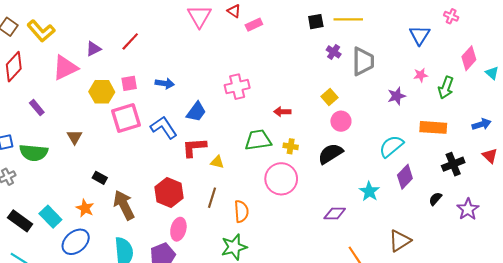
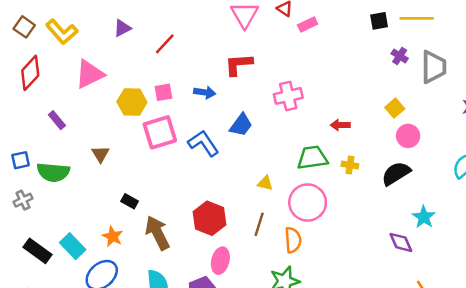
purple triangle: (93, 49) -> (122, 28), moved
red L-shape: (194, 147) -> (239, 64), moved
pink circle: (281, 179) -> (308, 203), moved
cyan star: (369, 191) -> (424, 217), moved
purple diamond: (335, 213) -> (401, 242), turned 65

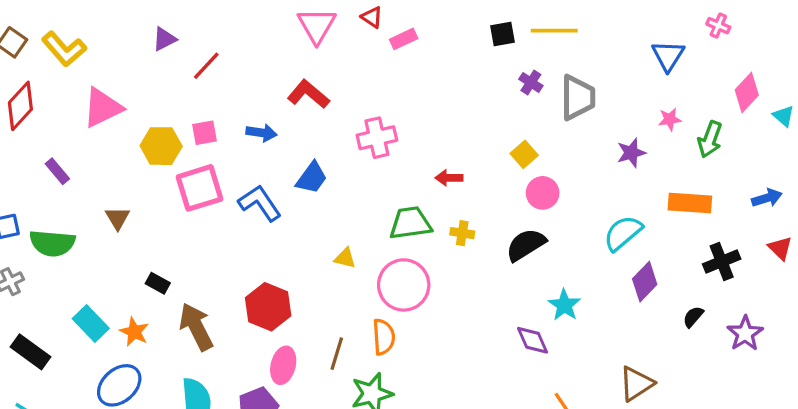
purple triangle: (122, 28) -> (164, 39), moved
red L-shape: (239, 64) -> (308, 94), turned 44
brown line: (259, 224) -> (337, 354), moved
cyan rectangle: (73, 246) -> (91, 323), moved

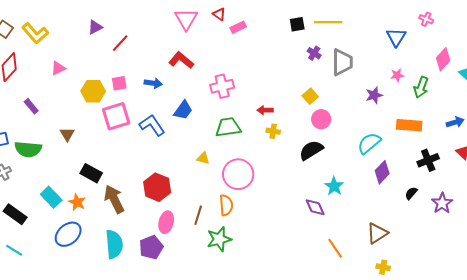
pink triangle: (102, 108) -> (58, 68), size x0.6
green trapezoid: (410, 223) -> (228, 127), moved
yellow cross: (462, 233) -> (273, 131), moved
black rectangle: (158, 283) -> (91, 173), size x1.5

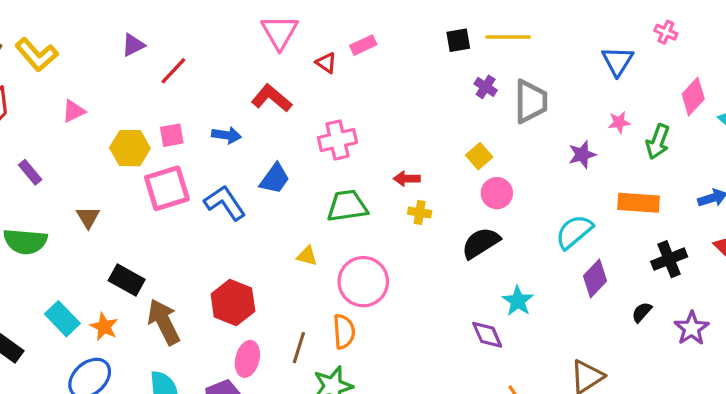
red triangle: (219, 14) -> (326, 63), moved

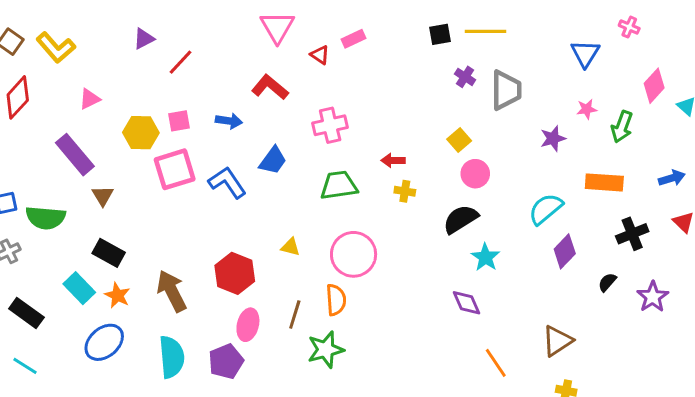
purple rectangle: (30, 172) -> (75, 155), moved, size x1.8
yellow triangle: (307, 256) -> (290, 247), moved
black rectangle: (127, 280) -> (109, 253), moved
cyan star: (518, 301) -> (485, 257), moved

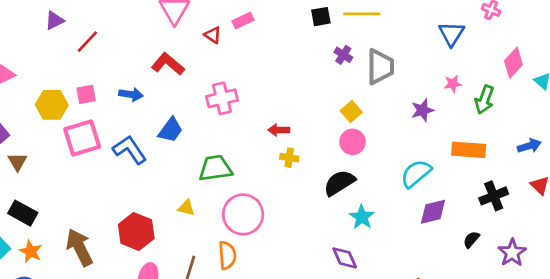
yellow square: (459, 140) -> (351, 112), moved
green trapezoid: (339, 185) -> (215, 168), moved
purple diamond: (565, 251) -> (433, 212), turned 32

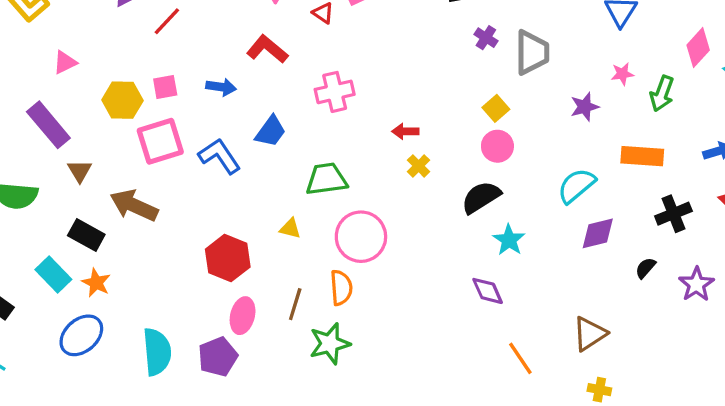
yellow cross: (289, 158) -> (419, 166), turned 36
brown arrow: (79, 247) -> (134, 205), moved, turned -39

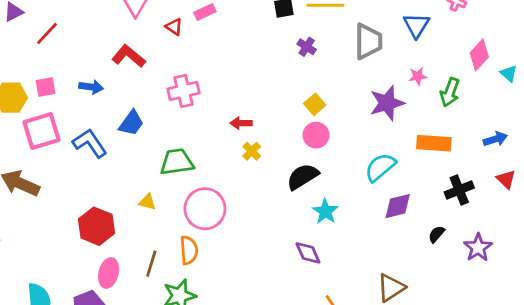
gray trapezoid: (532, 52) -> (368, 41), moved
purple star: (585, 107) -> (387, 103), size x1.5

